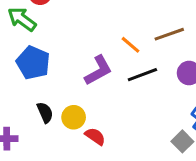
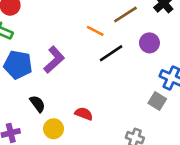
purple L-shape: (98, 70) -> (54, 60), moved
yellow circle: (74, 117) -> (54, 129), moved

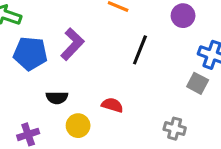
black line: (111, 53) -> (140, 50), moved, turned -30
black semicircle: (38, 104) -> (57, 98), turned 132

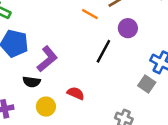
purple circle: (183, 16) -> (128, 28), moved
purple L-shape: (72, 44) -> (47, 59), moved

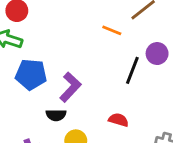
purple circle: (128, 28) -> (157, 54), moved
red semicircle: (76, 93) -> (119, 120), moved

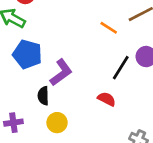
black semicircle: (56, 115) -> (43, 96), turned 78
red semicircle: (119, 120) -> (107, 99), moved

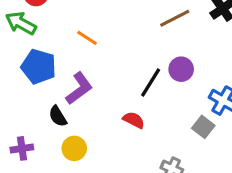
orange line: (109, 28) -> (87, 38), moved
black semicircle: (43, 96) -> (58, 116), turned -30

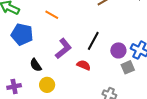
purple circle: (181, 69) -> (118, 50), moved
purple L-shape: (79, 88) -> (63, 49), moved
gray square: (203, 127) -> (128, 67), turned 32

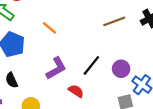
purple circle: (118, 50) -> (121, 69), moved
black semicircle: (36, 65) -> (12, 80), moved

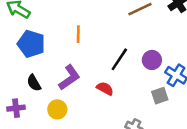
orange line: (50, 28) -> (78, 34), moved, turned 56
purple L-shape: (56, 68) -> (69, 78), moved

